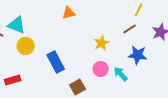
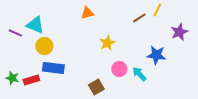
brown line: (130, 29) -> (139, 18), moved
yellow star: (102, 43) -> (107, 43), moved
blue rectangle: (56, 62) -> (53, 68), moved, turned -55

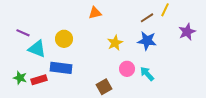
cyan triangle: (35, 25) -> (37, 49), moved
yellow circle: (44, 46) -> (64, 39), moved
blue star: (156, 55) -> (147, 41), moved

